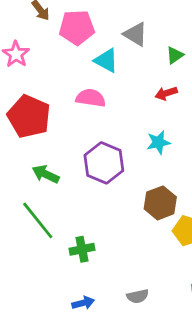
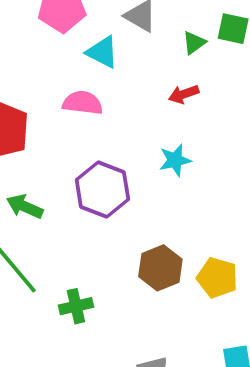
brown hexagon: (160, 203) -> (160, 268), moved

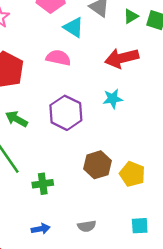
green triangle: (194, 43) -> (131, 16), moved
red arrow: (184, 94) -> (122, 58), size x1.8

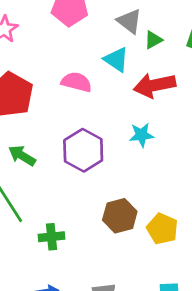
green triangle: (131, 16) -> (153, 40), moved
cyan triangle: (74, 27) -> (116, 59), moved

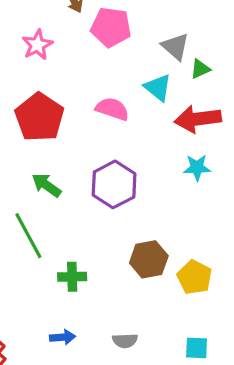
cyan star: (142, 135) -> (197, 168), moved

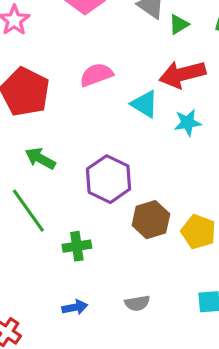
cyan triangle: (158, 87) -> (145, 104), moved
pink semicircle: (112, 109) -> (96, 75), turned -32
purple hexagon: (114, 184) -> (109, 179), moved

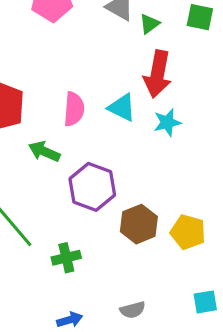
red arrow: (182, 74) -> (158, 74), turned -60
pink semicircle: (96, 75) -> (74, 109), moved, turned 120
green arrow: (40, 158) -> (44, 151), moved

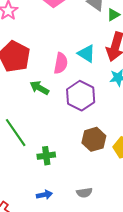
cyan triangle: (122, 108) -> (86, 54), moved
purple hexagon: (92, 187) -> (81, 96), moved

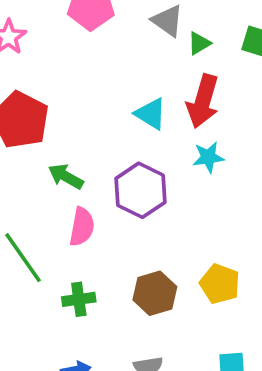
pink semicircle: (61, 63) -> (82, 227), moved
brown hexagon: (94, 139) -> (155, 293), moved

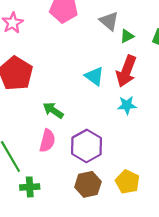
green arrow: (66, 176) -> (53, 110), moved
purple hexagon: (141, 190) -> (87, 146), moved
green cross: (79, 299) -> (30, 187), moved

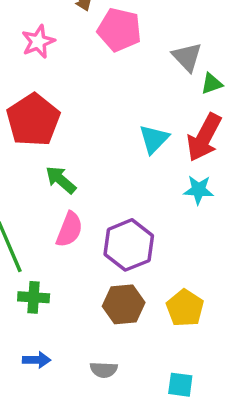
cyan triangle: (94, 76) -> (154, 139), turned 30
green arrow: (53, 110) -> (61, 180), moved

